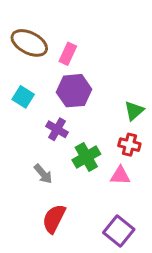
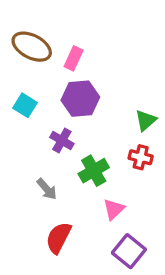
pink triangle: (120, 175) -> (114, 209), moved, turned -45

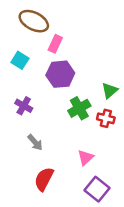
brown ellipse: (32, 47) -> (34, 21), moved
cyan square: (25, 105) -> (20, 60), moved
purple cross: (62, 140) -> (24, 106), moved
green cross: (94, 171) -> (79, 108), moved

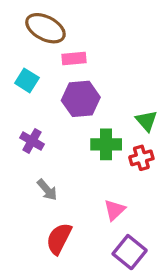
pink rectangle: (55, 44) -> (74, 59), turned 60
green triangle: (110, 91) -> (146, 121), turned -30
green cross: (79, 108) -> (106, 144), turned 30
red cross: (106, 118) -> (141, 158), turned -30

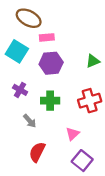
cyan square: (27, 80) -> (17, 51), size x1.5
green triangle: (146, 121) -> (93, 61), moved, turned 48
green cross: (106, 144) -> (50, 101), moved
red cross: (141, 158) -> (90, 101), size x1.5

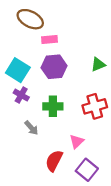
cyan square: (17, 51) -> (18, 70), moved
red semicircle: (37, 152) -> (54, 161), moved

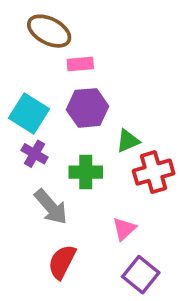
green triangle: (98, 64) -> (128, 141), moved
gray arrow: (31, 128) -> (51, 207), size x1.5
red semicircle: (54, 161) -> (62, 262), moved

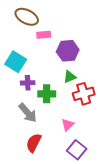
purple hexagon: (88, 108) -> (68, 51), moved
purple cross: (34, 154) -> (28, 83), moved, turned -32

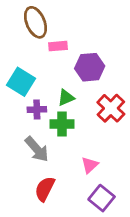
brown ellipse: (27, 17) -> (36, 22), turned 40
green triangle: (70, 77) -> (66, 98), moved
red cross: (84, 94) -> (111, 108), moved, turned -30

